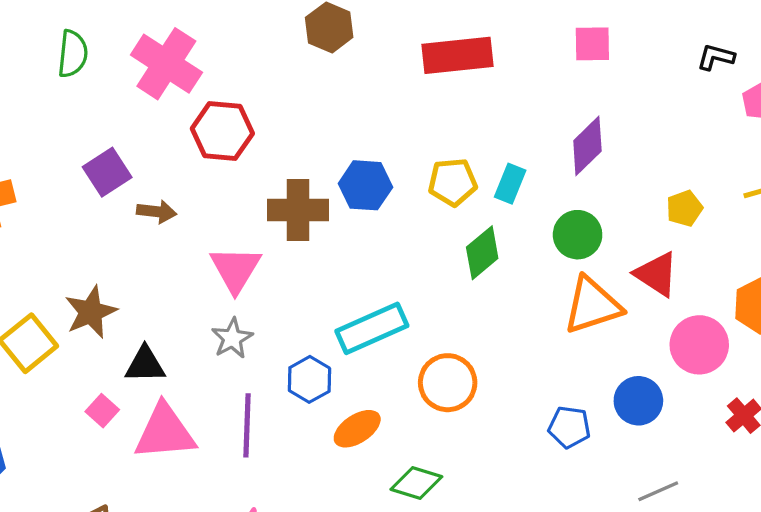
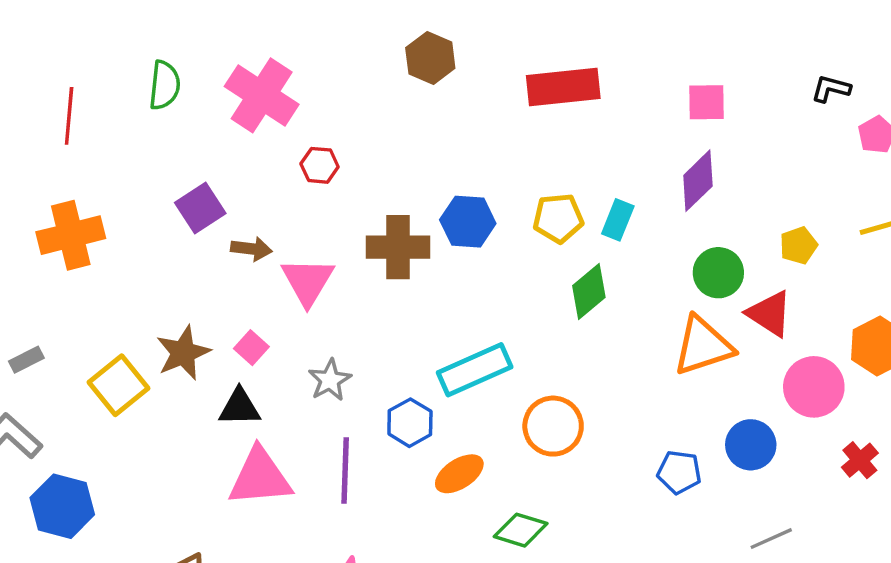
pink square: (592, 44) -> (706, 102), moved
red hexagon: (222, 131) -> (320, 165), size x0.6
green circle: (578, 235) -> (718, 273), moved
pink triangle: (235, 269) -> (308, 281), moved
pink square: (102, 411) -> (251, 348), moved

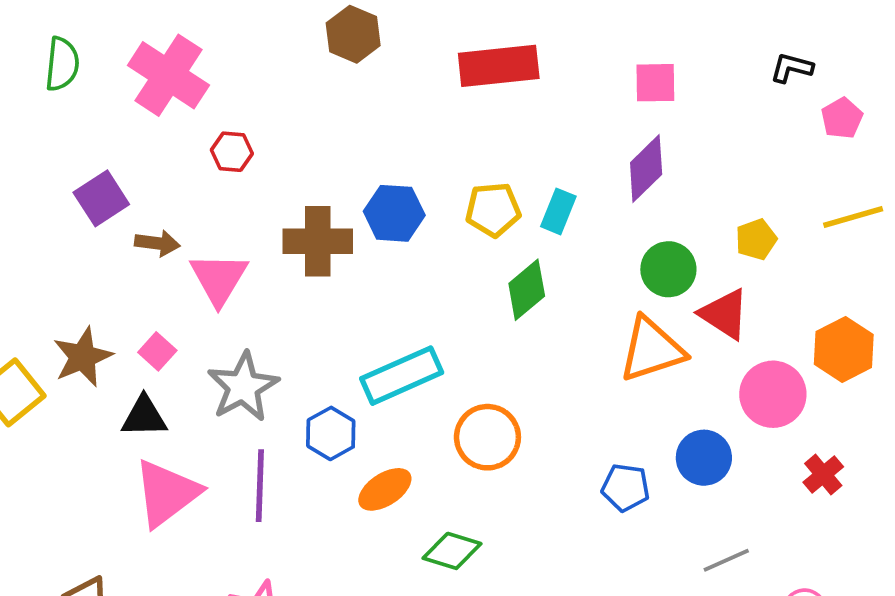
gray star: (330, 380) -> (243, 387), size x1.5
pink triangle: (260, 477) -> (167, 493), turned -32

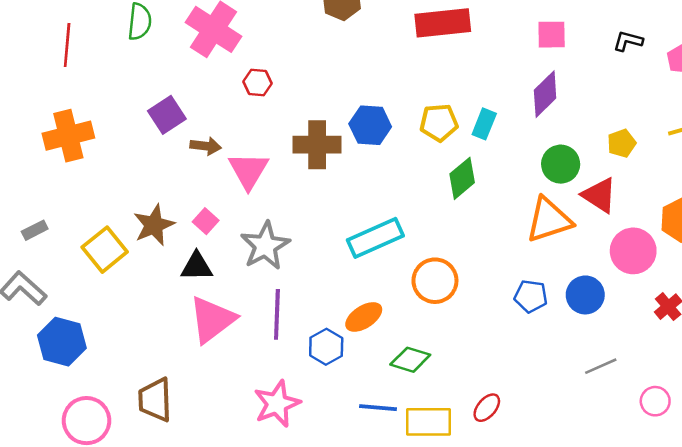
black L-shape: (792, 68) -> (628, 41), moved
blue hexagon: (331, 433) -> (326, 347), moved
blue pentagon: (626, 488) -> (531, 296), moved

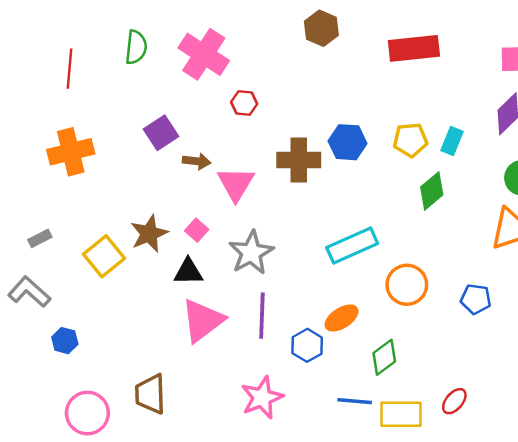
blue pentagon: (531, 296) -> (476, 299), moved
blue hexagon: (62, 342) -> (65, 341), size x0.6
green diamond: (410, 360) -> (384, 357), turned -54

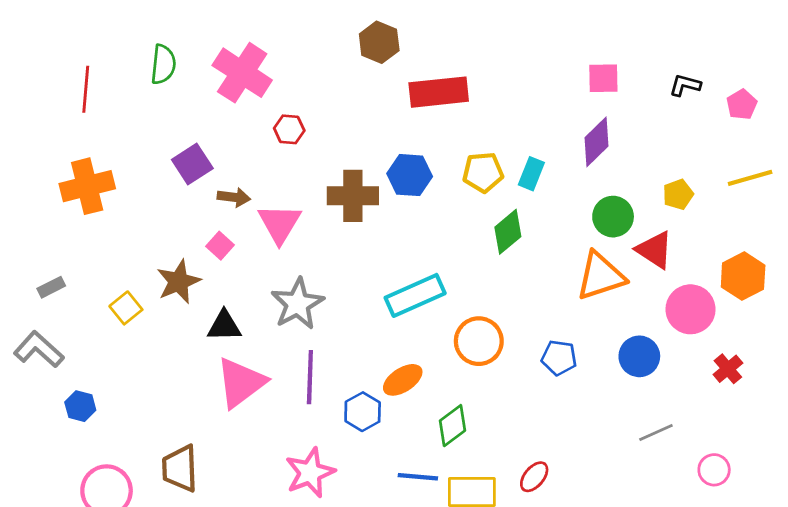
red rectangle: (414, 48) -> (439, 92), moved
pink square: (197, 230) -> (220, 246), moved
yellow square: (104, 256) -> (126, 308), size x0.7

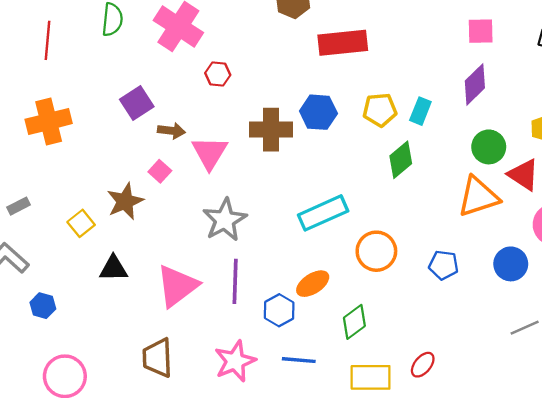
black triangle: (224, 326) -> (113, 269), moved
brown trapezoid: (180, 468) -> (157, 358), moved
blue line: (418, 477) -> (299, 360), moved

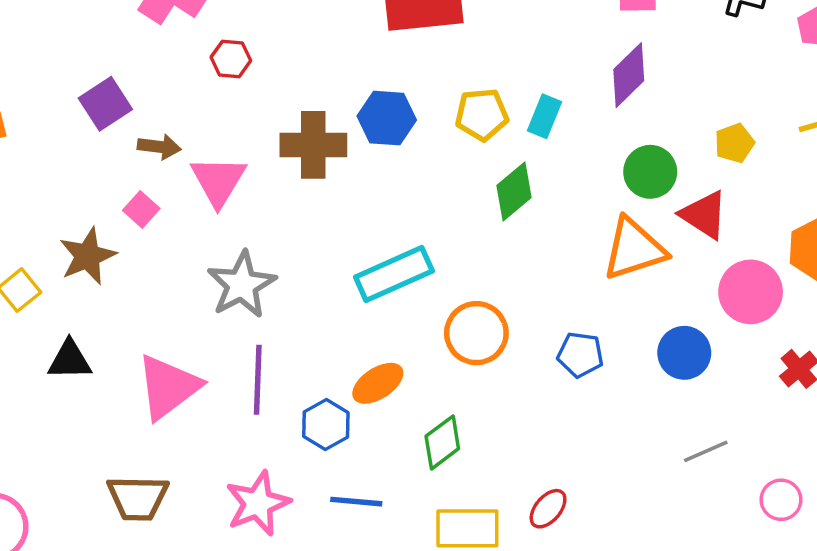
brown trapezoid: (157, 358) -> (138, 498), turned -87

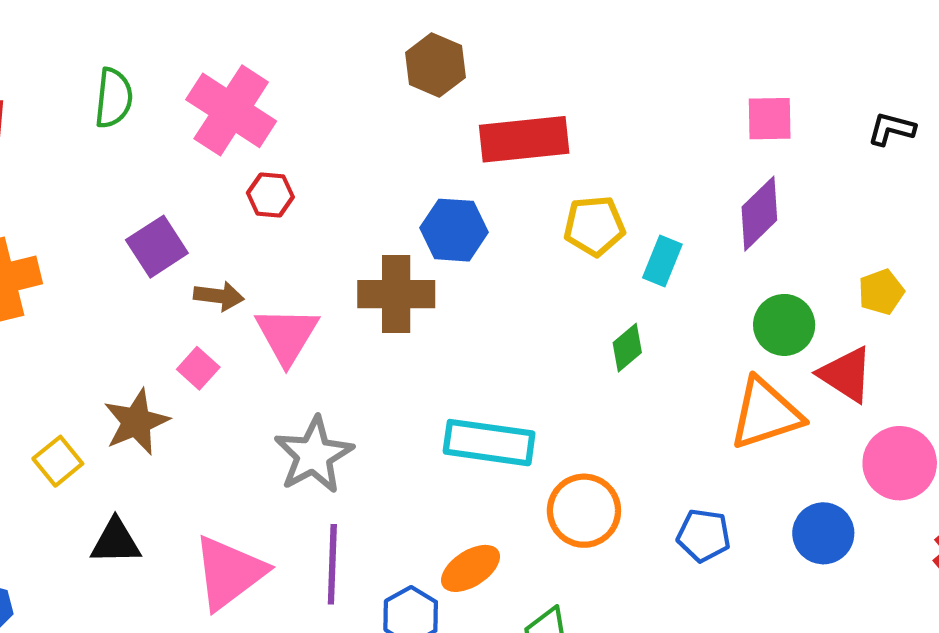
red hexagon: (231, 59) -> (270, 195), moved
yellow pentagon: (482, 114) -> (594, 226), moved
blue hexagon: (387, 118) -> (454, 230), moved
green diamond: (514, 192) -> (627, 348), size x0.7
cyan rectangle: (394, 274) -> (489, 443), turned 32

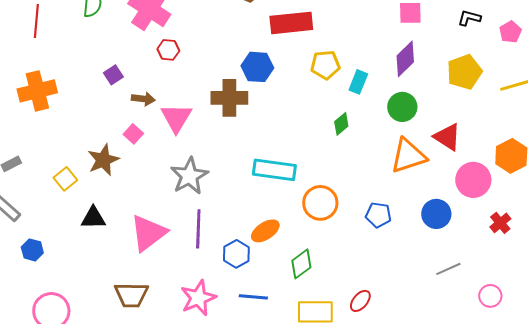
purple square: (157, 247) -> (113, 75), size x0.7
yellow pentagon: (881, 292) -> (464, 72), moved, size x1.6
green circle: (784, 325) -> (402, 107), moved

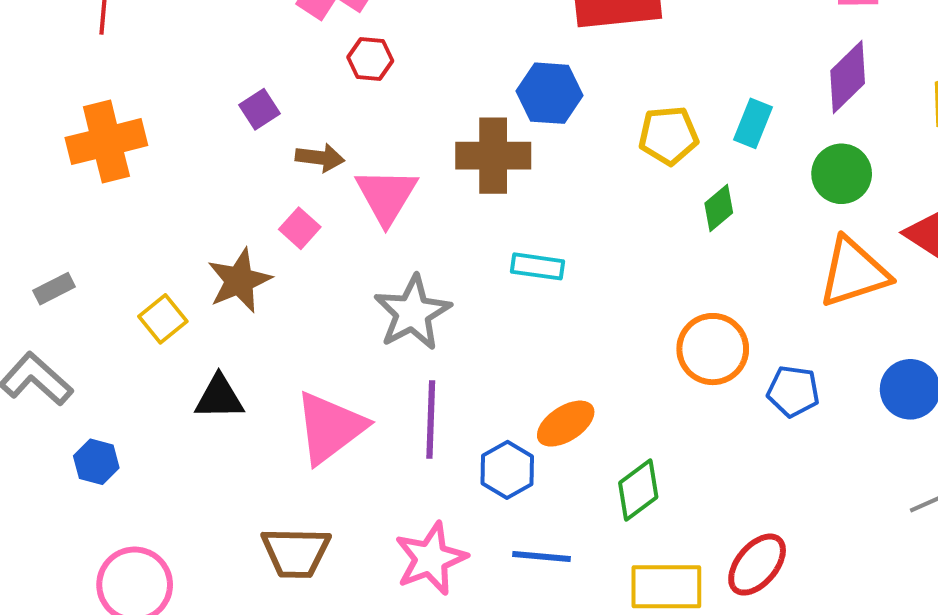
yellow pentagon: (325, 65) -> (668, 135), moved
cyan rectangle: (274, 170) -> (537, 266), moved, size x0.6
orange circle: (320, 203) -> (713, 349), moved
red ellipse: (360, 301) -> (757, 565), size x1.4

